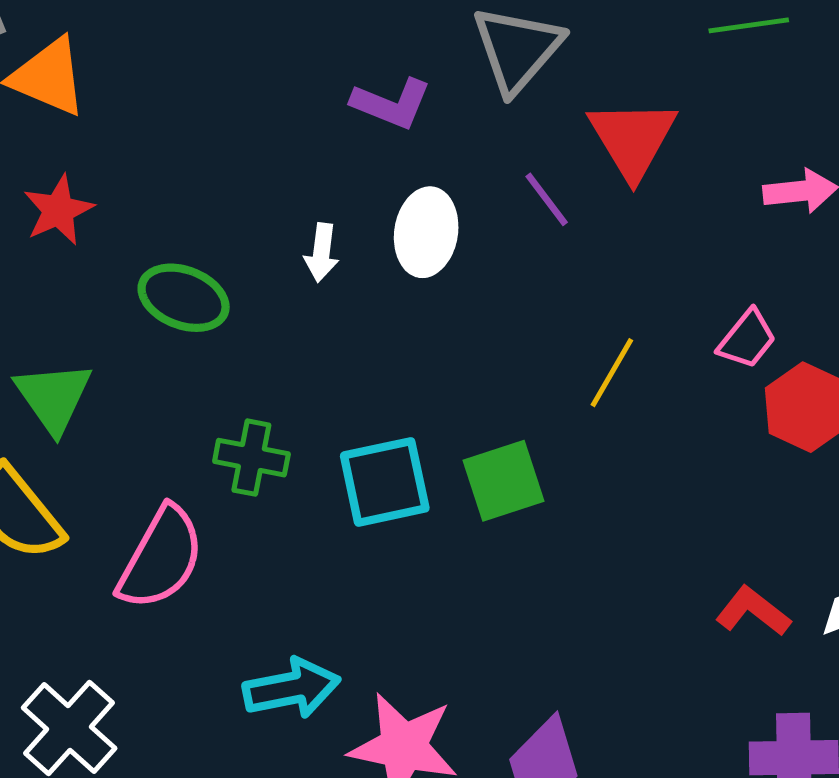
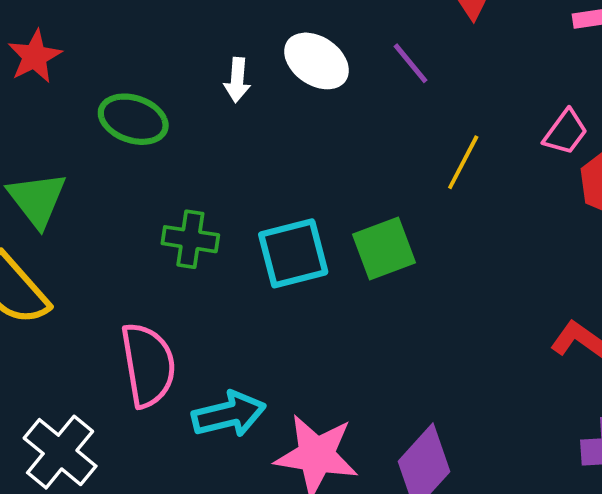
purple line: (547, 199) -> (411, 63), moved
white ellipse: (426, 232) -> (316, 61), turned -62
pink semicircle: (161, 558) -> (148, 365), moved, turned -36

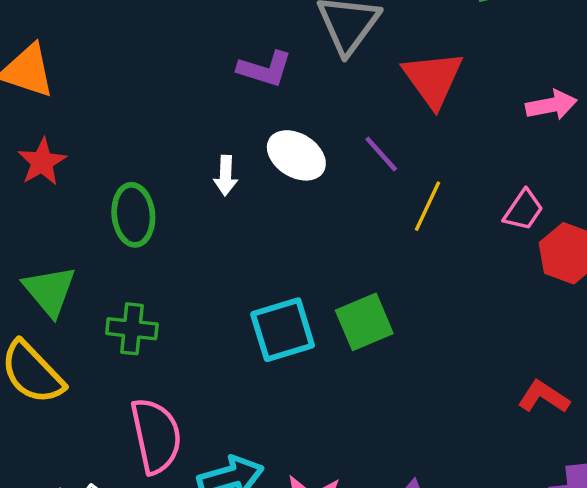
green ellipse: (133, 119) -> (133, 215), turned 68
yellow line: (463, 162) -> (428, 206), moved
green cross: (190, 239) -> (132, 329), moved

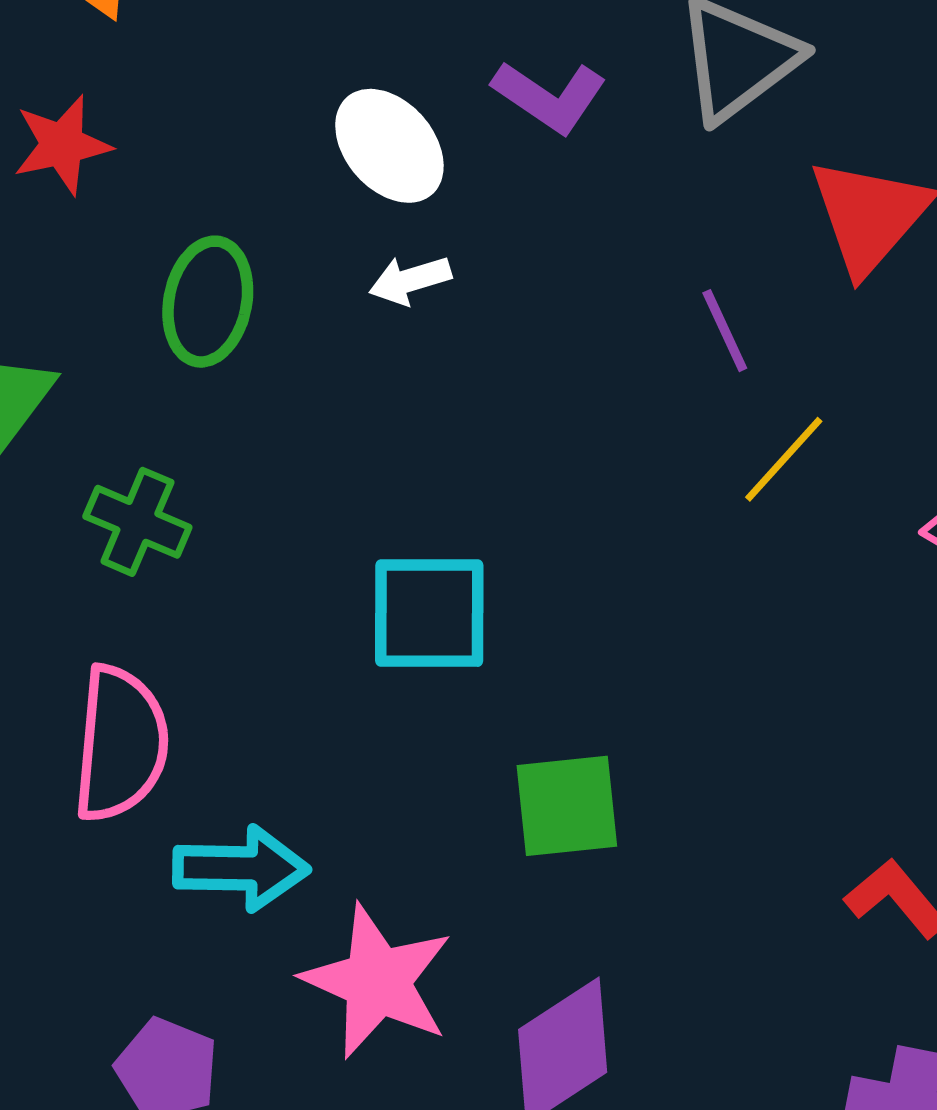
white ellipse: (296, 155) -> (389, 146), moved
white arrow: (226, 176) -> (410, 280), turned 54
green square: (364, 322) -> (567, 806), moved

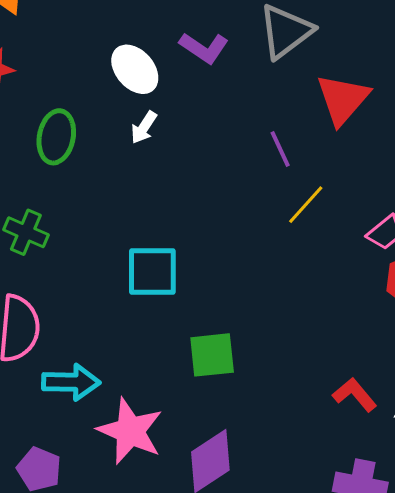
white arrow: (410, 280) -> (144, 127), turned -40

